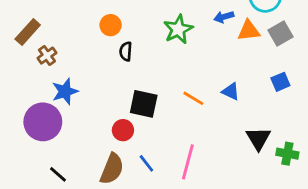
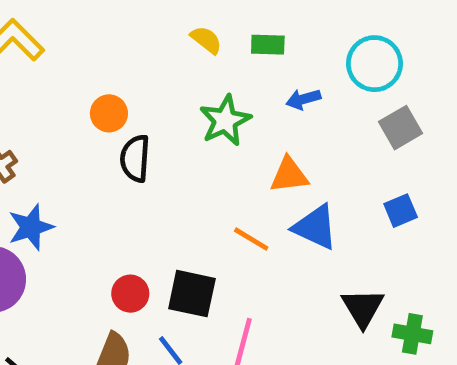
orange triangle: (249, 31) -> (289, 175), moved
black semicircle: (126, 51) -> (135, 158), size x1.4
blue triangle: (231, 91) -> (315, 227), size x1.5
black square: (144, 104) -> (192, 294), moved

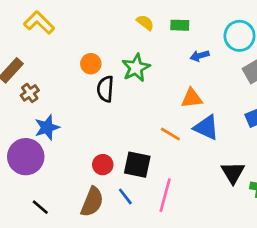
green star: (225, 120) -> (136, 68), moved

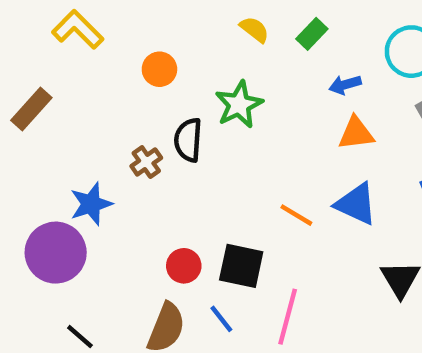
green rectangle: (180, 25) -> (312, 34), turned -48
orange circle: (91, 64) -> (159, 69), moved
brown cross: (30, 93) -> (146, 162), moved
orange triangle: (192, 98) -> (356, 133), moved

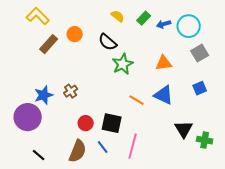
blue arrow: (345, 85) -> (164, 24), moved
green star: (239, 105) -> (123, 64), moved
brown rectangle: (31, 109) -> (49, 44), moved
black semicircle: (188, 140) -> (108, 42), moved, turned -54
brown cross: (146, 162) -> (71, 91), moved

